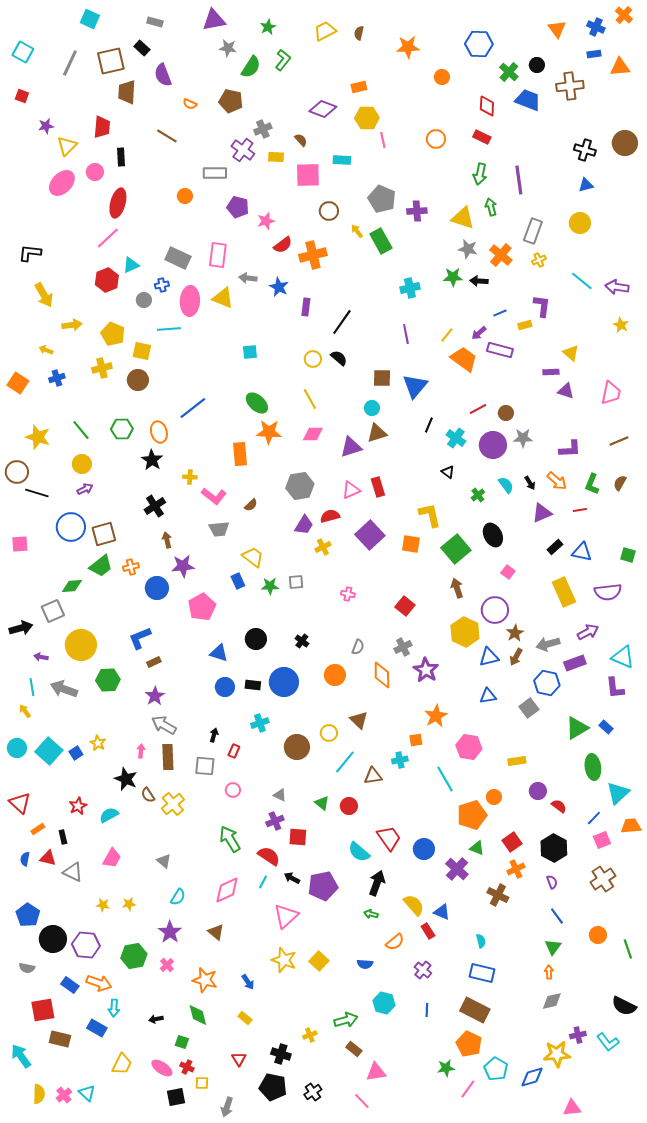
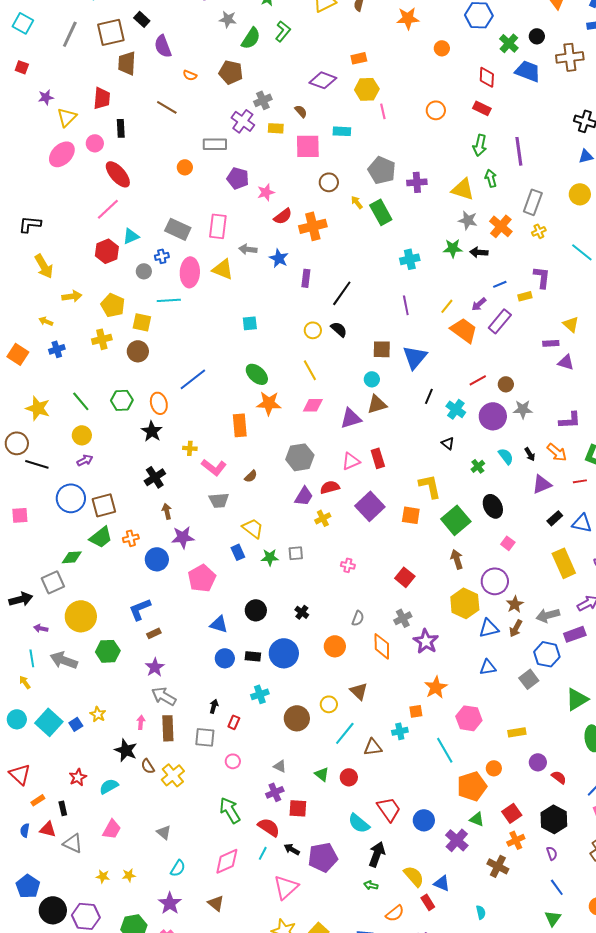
red ellipse: (118, 203) -> (118, 174), turned -56
purple rectangle: (500, 350) -> (500, 321), turned -65

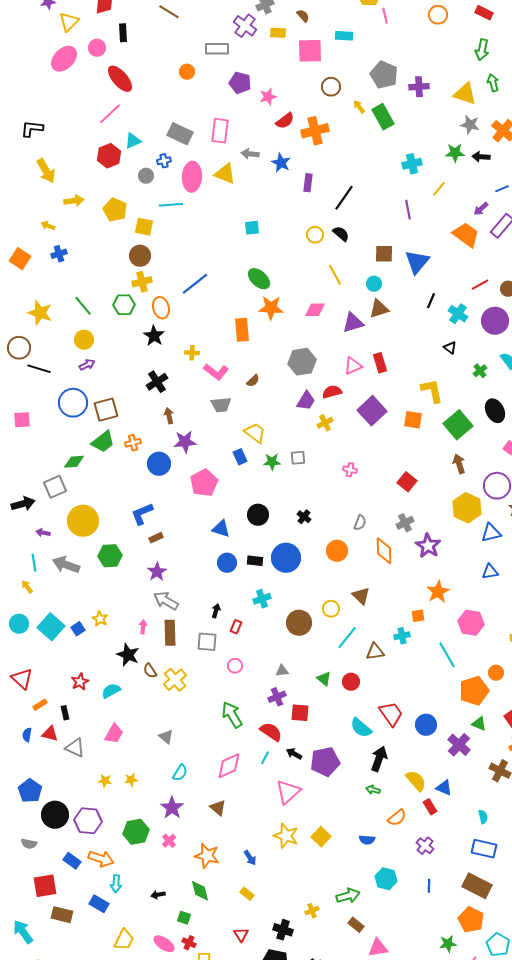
yellow line: (447, 306) -> (439, 189), moved
yellow cross: (102, 339) -> (142, 282), moved
yellow line: (310, 370) -> (335, 275), moved
gray triangle: (280, 766) -> (282, 671), turned -32

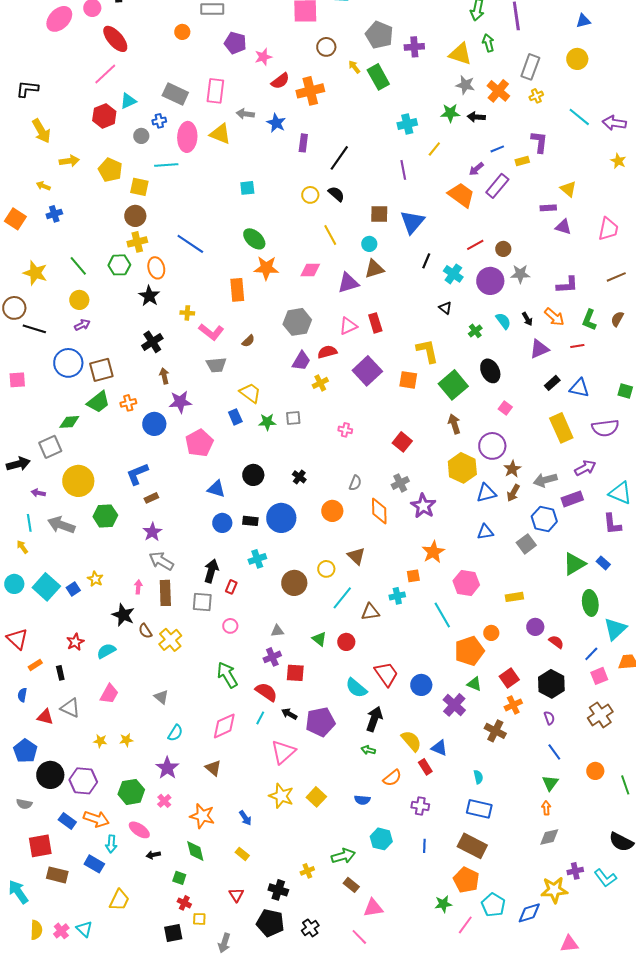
blue line: (195, 284) -> (190, 244), turned 72
black arrow: (216, 611) -> (211, 571), size x1.6
red triangle: (50, 734) -> (45, 717), moved
purple cross: (425, 846) -> (420, 806), turned -30
pink ellipse: (164, 944) -> (139, 830), moved

